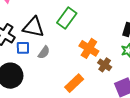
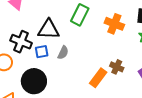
orange cross: (89, 48) -> (114, 24), moved
brown cross: (105, 65) -> (117, 67), moved

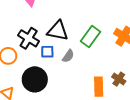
green rectangle: (80, 15) -> (91, 36), moved
orange rectangle: (98, 78) -> (99, 87), turned -48

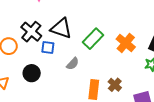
gray semicircle: (68, 56) -> (73, 64), moved
black circle: (35, 79) -> (32, 73), size x0.7

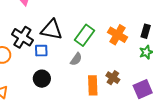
gray semicircle: (73, 64) -> (76, 59), moved
black circle: (32, 73) -> (42, 79), moved

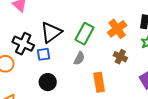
black triangle: (52, 30) -> (51, 32), turned -40
orange cross: (118, 35) -> (117, 29), turned 30
brown cross: (113, 78) -> (120, 57), moved

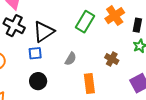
orange cross: (117, 29) -> (115, 16), moved
green rectangle: (84, 34) -> (85, 22), moved
black cross: (23, 44) -> (14, 26), moved

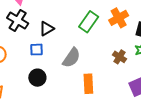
black triangle: (44, 32) -> (47, 29), size x0.7
gray semicircle: (71, 59) -> (72, 58), size x1.5
brown cross: (112, 59) -> (120, 57), moved

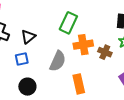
orange cross: (119, 18) -> (83, 45), moved, turned 30

